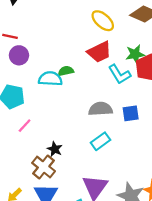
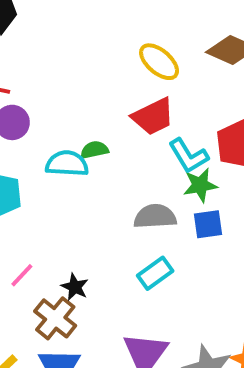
green star: (135, 54) -> (200, 185), moved
pink line: (25, 126) -> (22, 275), moved

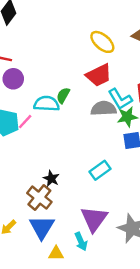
green semicircle: (94, 150) -> (63, 95), turned -49
gray semicircle: (155, 216) -> (104, 108), moved
pink line: (22, 275) -> (25, 122), moved

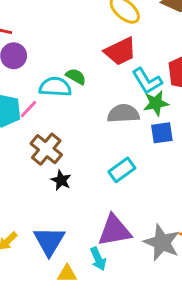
green semicircle: (63, 95) -> (76, 77), turned 91
gray semicircle: (104, 108) -> (123, 114), moved
brown cross: (39, 198) -> (46, 149), moved
purple triangle: (94, 219) -> (114, 231), turned 44

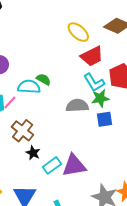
red trapezoid: (120, 51) -> (92, 56), moved
cyan rectangle: (122, 170) -> (52, 165), moved
purple triangle: (114, 231) -> (74, 165), moved

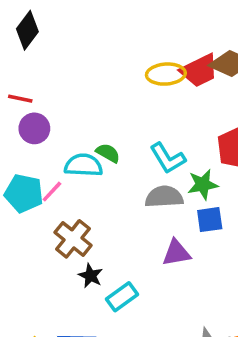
yellow ellipse: (78, 32) -> (166, 74), turned -45
red trapezoid: (92, 56) -> (199, 71), moved
cyan L-shape: (94, 82) -> (168, 158), moved
purple triangle: (74, 165) -> (176, 253), moved, size x0.7

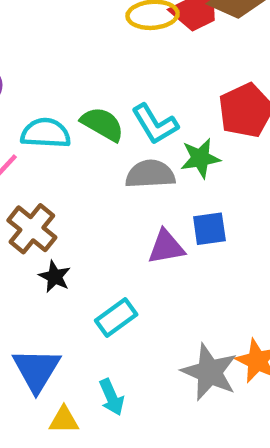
green semicircle: (108, 153) -> (102, 124), moved, size x1.4
blue square: (210, 220) -> (209, 229), moved
cyan rectangle: (122, 297) -> (116, 318), moved

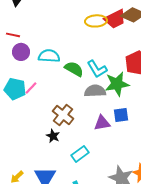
cyan semicircle: (46, 133) -> (49, 56), moved
green star: (200, 158) -> (117, 84), size x1.4
brown cross: (32, 229) -> (63, 115), moved

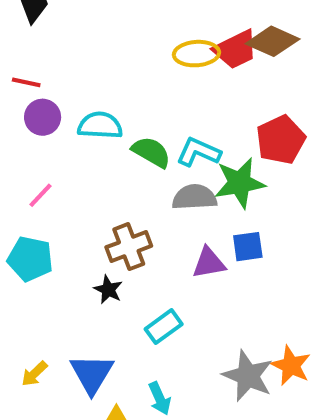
cyan L-shape: (97, 69) -> (199, 152), turned 145
pink line: (31, 88) -> (40, 195), moved
cyan pentagon: (15, 89) -> (30, 259), moved
brown cross: (63, 115) -> (129, 247), turned 30

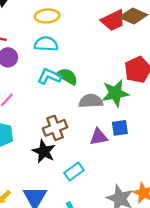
yellow ellipse: (196, 54) -> (47, 16), moved
cyan semicircle: (100, 125) -> (46, 44), moved
cyan L-shape: (199, 152) -> (49, 76), moved
black star: (108, 290) -> (44, 151), size x1.5

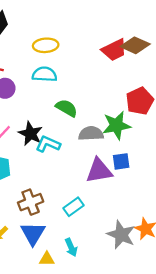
cyan L-shape: (49, 76) -> (48, 144), moved
brown cross: (55, 128) -> (31, 202), moved
purple triangle: (99, 137) -> (99, 171), size x1.4
black star: (44, 151) -> (31, 134), moved

